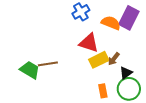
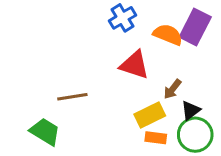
yellow rectangle: (99, 60) -> (150, 115), moved
green trapezoid: (30, 70) -> (45, 132), moved
orange rectangle: (103, 91) -> (156, 138), turned -72

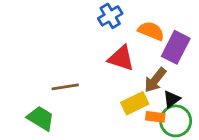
purple rectangle: (195, 27) -> (176, 47), moved
brown arrow: (172, 89) -> (155, 80), size x1.4
orange rectangle: (156, 138) -> (155, 117), moved

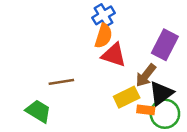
orange semicircle: (151, 31) -> (104, 36), moved, turned 85
black triangle: (172, 99) -> (161, 93), size x1.5

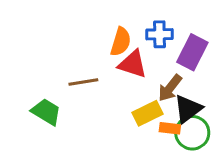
blue cross: (104, 15) -> (159, 34), moved, turned 30
brown line: (61, 82) -> (83, 82), moved
green trapezoid: (38, 111) -> (46, 112), moved

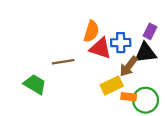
blue cross: (159, 34) -> (121, 43), moved
purple rectangle: (192, 52) -> (150, 31), moved, size x0.6
black triangle: (188, 109) -> (146, 53), moved, turned 30

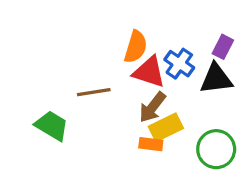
blue cross: (121, 43) -> (179, 64), turned 36
brown arrow: (129, 66) -> (152, 107), moved
orange rectangle: (129, 97) -> (151, 144), moved

